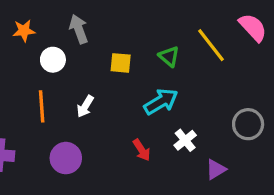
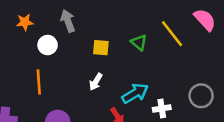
cyan arrow: (161, 102) -> (135, 93), moved
white arrow: (85, 106) -> (96, 82), moved
white cross: (185, 140) -> (162, 108), moved, turned 30

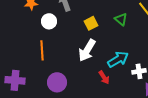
yellow square: (101, 48) -> (91, 23), turned -32
white arrow: (96, 82) -> (87, 50), size x1.6

